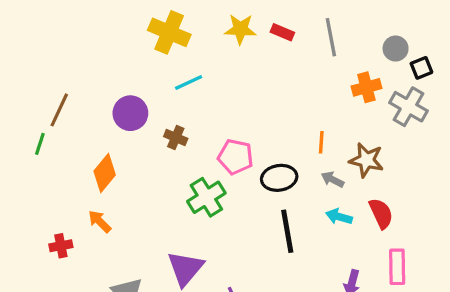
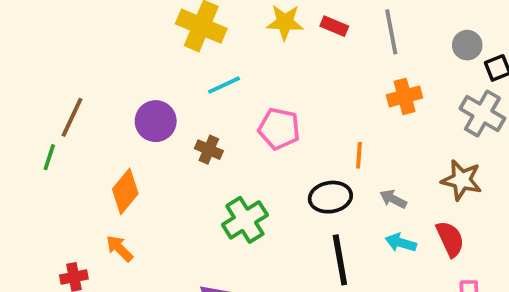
orange cross: (366, 87) -> (405, 96), moved
orange line: (321, 142) -> (359, 155), moved
pink pentagon: (235, 157) -> (279, 129), moved
brown star: (366, 160) -> (462, 180), moved

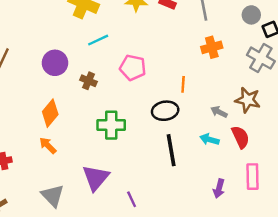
orange diamond: (125, 191) -> (50, 113), moved
gray arrow: (393, 199) -> (219, 112), moved
green cross: (245, 220) -> (111, 125), turned 32
orange arrow: (120, 248) -> (48, 145), moved

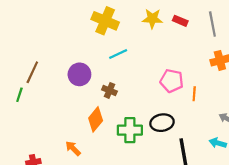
pink pentagon: (133, 68) -> (172, 81), moved
black ellipse: (165, 111) -> (162, 123), moved
orange diamond: (50, 113) -> (96, 119), moved

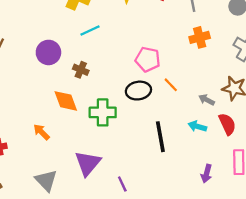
orange line: (194, 94) -> (171, 85), moved, turned -48
orange diamond: (96, 119) -> (66, 101), turned -60
black ellipse: (162, 123) -> (138, 91), moved

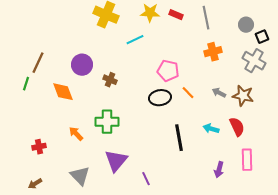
cyan line: (90, 31) -> (135, 40), moved
gray arrow: (207, 100) -> (219, 93), moved
orange diamond: (66, 101) -> (63, 92), moved
green cross: (103, 112) -> (107, 122), moved

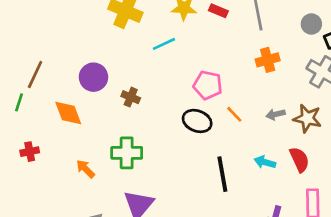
gray arrow: (219, 93) -> (276, 114), turned -40
black ellipse: (160, 98) -> (197, 121), turned 30
red cross: (39, 147) -> (30, 152), moved

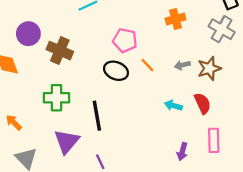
brown cross: (131, 97) -> (60, 51), size x1.6
brown star: (307, 118) -> (209, 68), turned -30
orange arrow: (86, 169) -> (14, 122), moved
black line: (222, 174) -> (97, 116), moved

